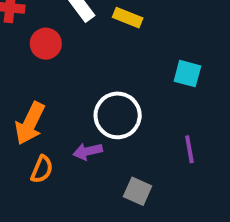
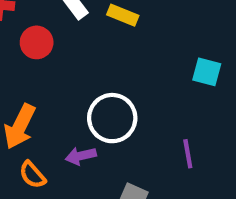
cyan square: (187, 74) -> (207, 72), moved
orange semicircle: (42, 169) -> (32, 175), turned 116

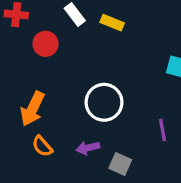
purple arrow: (81, 156) -> (88, 148), moved

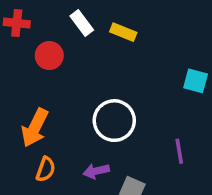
orange semicircle: (42, 146) -> (46, 169), turned -120

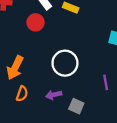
red circle: (49, 56) -> (36, 22), moved

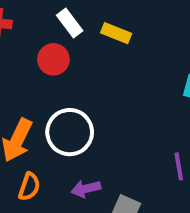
white circle: (65, 63) -> (70, 132), moved

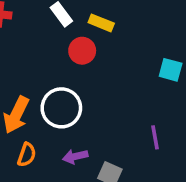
red circle: (53, 59) -> (82, 51), moved

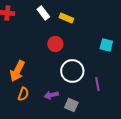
red circle: (82, 51) -> (55, 44), moved
white circle: (61, 108) -> (72, 71), moved

